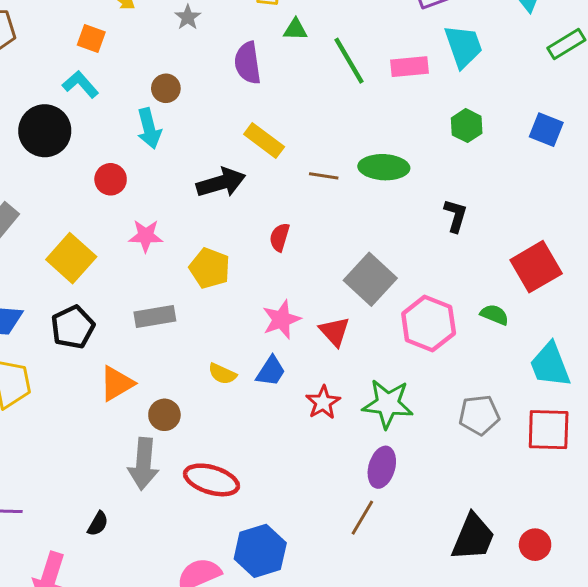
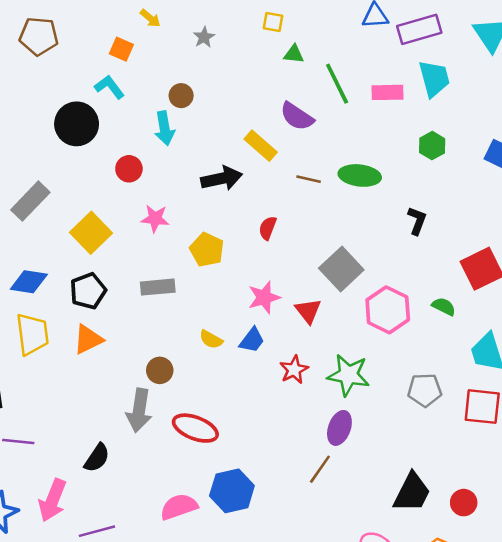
purple semicircle: (248, 63) -> (297, 116), moved, turned -52
orange triangle: (117, 384) -> (88, 339), moved
black semicircle: (98, 524) -> (97, 458), size x1.4

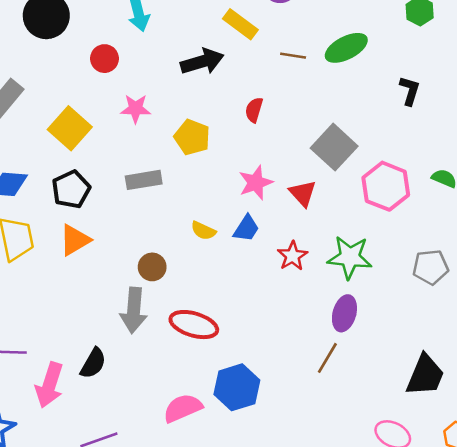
green ellipse: (360, 175) -> (346, 48), turned -30
pink arrow: (53, 500) -> (49, 385), moved

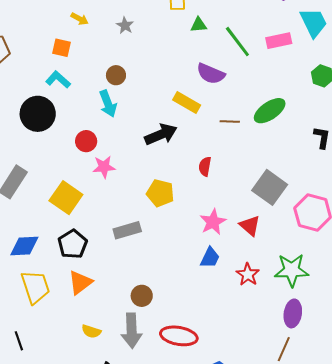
pink star: (136, 109) -> (104, 167), moved
yellow semicircle: (203, 231) -> (91, 331), moved

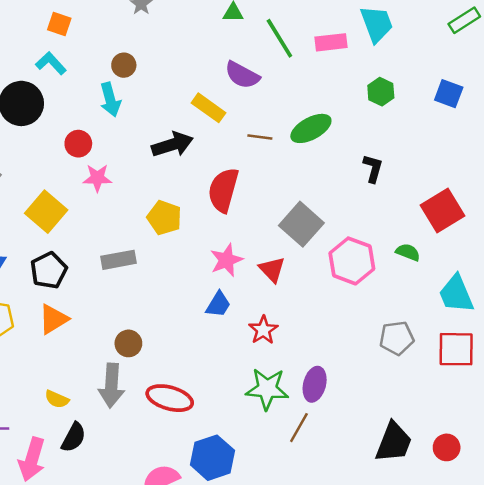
red semicircle: (205, 166) -> (223, 190), size x1.8
green star: (292, 270) -> (267, 389), moved
yellow semicircle: (91, 331) -> (57, 399), moved

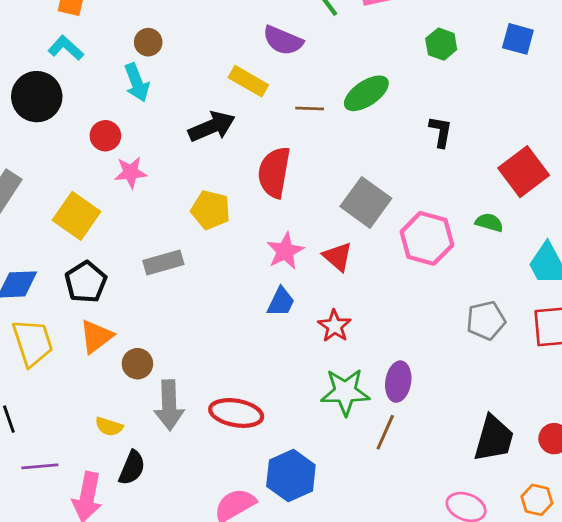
brown circle: (128, 343) -> (137, 364), moved

